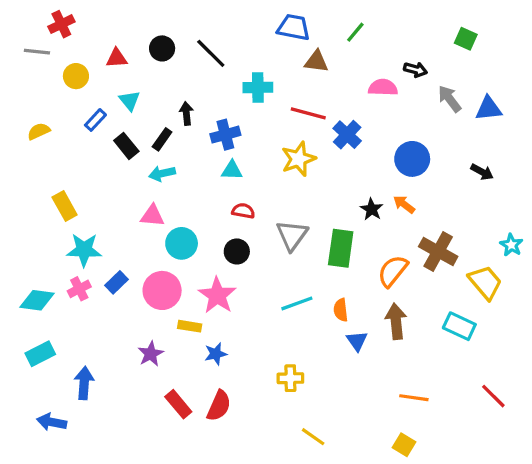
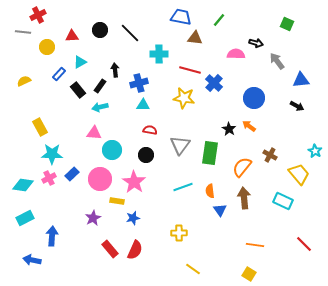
cyan triangle: (130, 100) -> (80, 62), turned 40
blue triangle: (489, 109) -> (301, 80), moved
yellow star: (298, 159) -> (184, 98), turned 30
brown cross: (438, 251) -> (270, 155), size x0.6

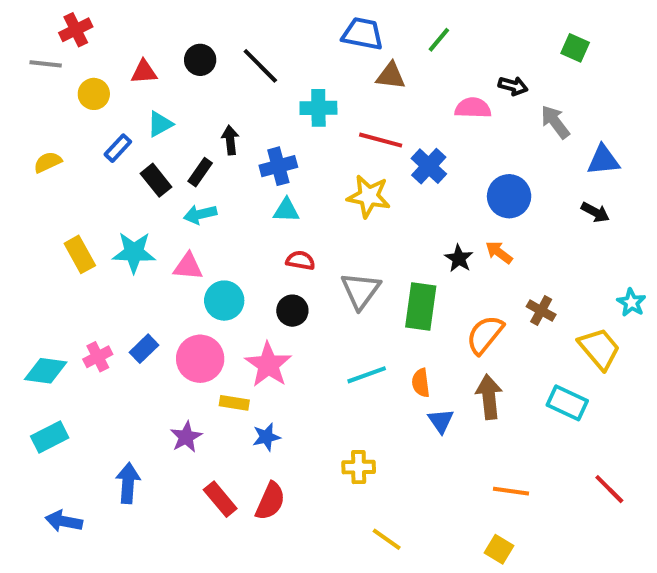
cyan star: (52, 154) -> (134, 252), moved
blue arrow: (52, 236) -> (128, 483), moved

